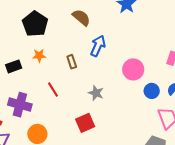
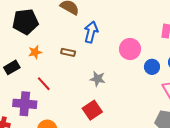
black pentagon: (35, 24) -> (25, 22), turned -30
brown rectangle: (72, 62) -> (68, 52), turned -48
red line: (53, 90) -> (44, 84), moved

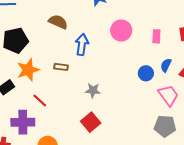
pink circle: (130, 49) -> (121, 31), moved
orange star: (35, 52) -> (28, 70), size x1.6

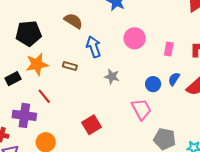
blue arrow: (82, 45) -> (94, 47), turned -35
gray star: (93, 90) -> (112, 77), moved
pink trapezoid: (168, 95) -> (141, 109), moved

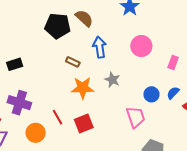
black pentagon: (29, 33) -> (58, 26), moved
orange star: (37, 64) -> (83, 88), moved
red line: (44, 96) -> (57, 117), moved

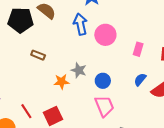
blue arrow: (100, 47) -> (80, 24), moved
orange star: (83, 88) -> (61, 82), moved, size x0.7
blue circle: (152, 94) -> (103, 81), moved

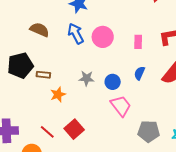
black pentagon: (20, 20) -> (20, 65), moved
blue semicircle: (140, 80) -> (139, 73), moved
orange star: (61, 82) -> (58, 94), moved

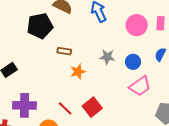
pink circle: (103, 37) -> (137, 25), moved
black pentagon: (20, 65) -> (40, 26), moved
pink trapezoid: (121, 106) -> (140, 86), turned 90

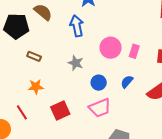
gray star: (107, 57) -> (76, 63), moved
orange star: (78, 72) -> (36, 87), moved
red square: (92, 107) -> (60, 111), moved

